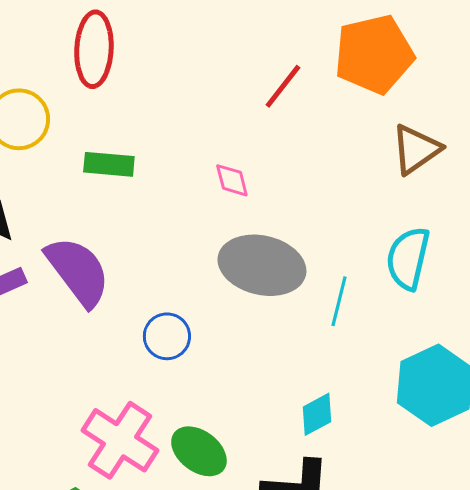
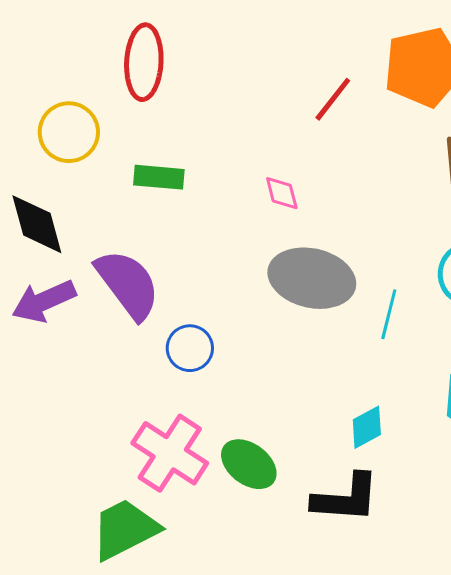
blue circle: (167, 336) -> (190, 348), moved

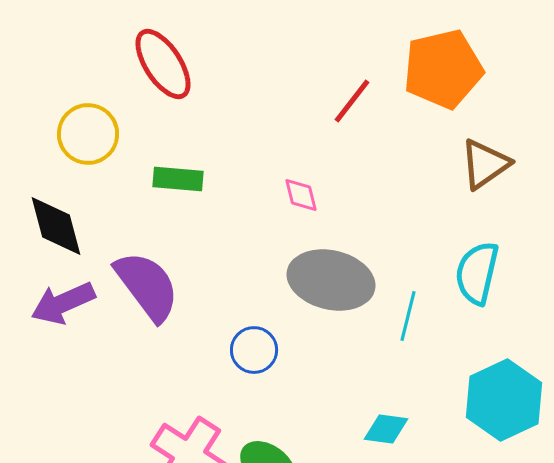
red ellipse: (144, 62) -> (163, 64), turned -36
blue circle: (190, 348) -> (254, 350), moved
cyan diamond: (367, 427) -> (386, 429), turned 36

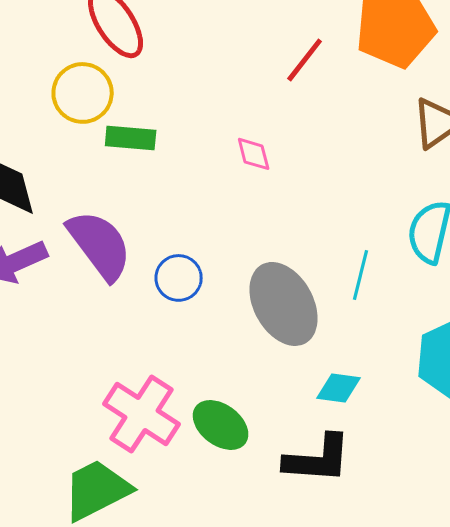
yellow circle: (88, 134) -> (83, 93), moved
gray ellipse: (331, 280) -> (284, 304), moved, turned 48
blue circle: (254, 350) -> (179, 278), moved

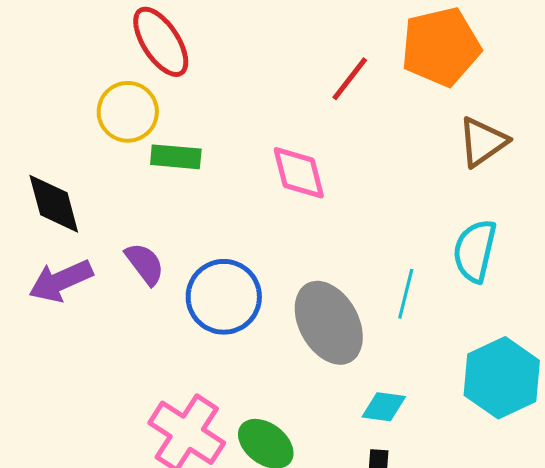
pink diamond: (254, 154) -> (299, 173), size x1.6
purple semicircle: (100, 245) -> (145, 264), size x0.6
blue circle: (179, 278) -> (224, 297), size x1.6

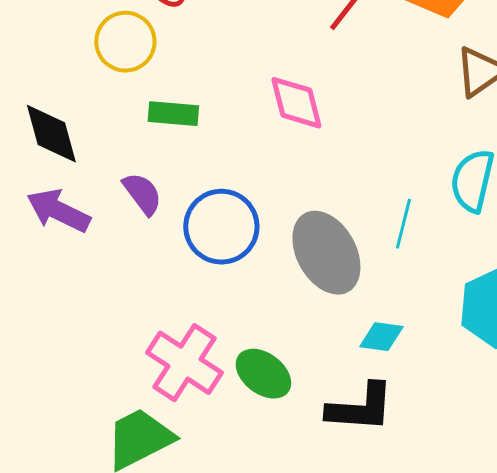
green rectangle: (176, 157) -> (173, 114), moved
purple arrow: (61, 281) -> (58, 211), turned 50

